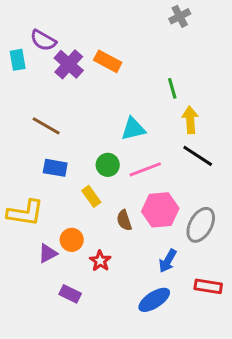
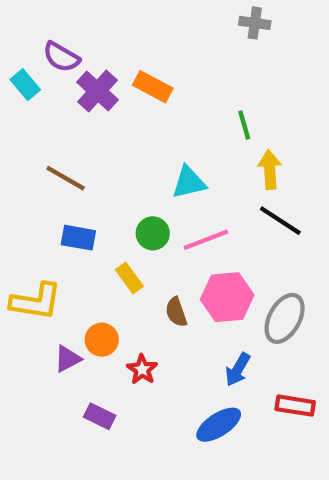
gray cross: (180, 16) -> (255, 23), turned 35
cyan rectangle: (18, 60) -> (25, 85), turned -30

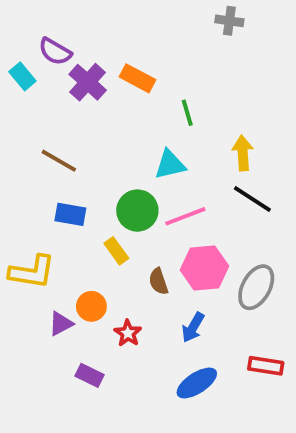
green line: (244, 125) -> (187, 113), moved
green circle: (153, 233) -> (137, 211), size x1.4
blue arrow: (238, 369) -> (193, 327), moved

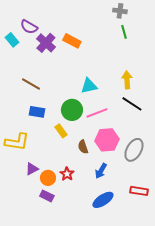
green line: (187, 113) -> (124, 32), moved
orange circle: (91, 306) -> (48, 178), moved

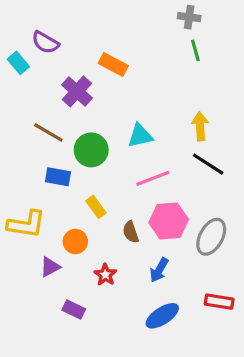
purple cross: (46, 43) -> (77, 91), moved
green circle: (72, 110) -> (91, 150), moved
orange circle: (48, 178) -> (75, 242), moved

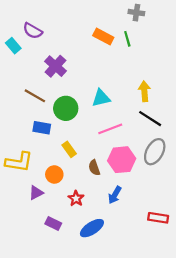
green line: (195, 50) -> (127, 39), moved
orange rectangle: (113, 65) -> (103, 36), moved
gray ellipse: (211, 237) -> (155, 152), moved
blue ellipse: (162, 316) -> (92, 228), moved

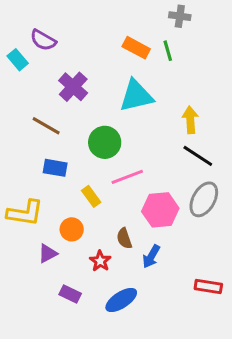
cyan triangle: (101, 98) -> (136, 96), moved, size x1.4
green circle: (66, 108) -> (105, 142), moved
pink line: (110, 129) -> (127, 177), moved
brown semicircle: (94, 168) -> (124, 238), moved

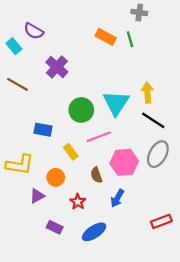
cyan triangle: (136, 96) -> (116, 103), moved, turned -44
brown line: (46, 126) -> (17, 84), moved
brown semicircle: (124, 238) -> (96, 175), moved
red rectangle: (208, 286) -> (161, 221), turned -30

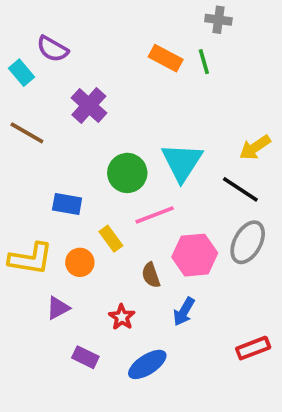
yellow arrow: (147, 93) -> (255, 147), moved, turned -120
orange circle: (56, 177) -> (80, 262), moved

